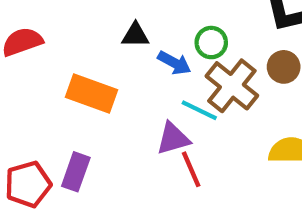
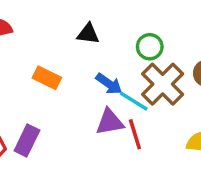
blue arrow: (174, 63) -> (109, 84), moved
orange rectangle: (92, 94) -> (47, 78), size x0.7
red line: (191, 169) -> (135, 134), moved

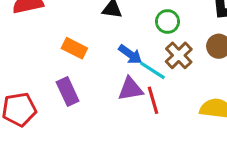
brown cross: (163, 84) -> (179, 55), size x0.7
purple rectangle: (27, 141) -> (68, 91), moved, turned -52

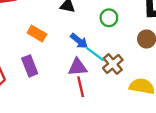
brown cross: (179, 55) -> (113, 64), moved
red line: (153, 100) -> (81, 87), moved

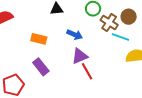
cyan line: (95, 54) -> (120, 37), moved
brown cross: (113, 64) -> (109, 22), moved

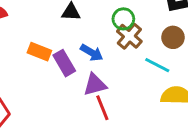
brown cross: (109, 22) -> (129, 36), moved
purple rectangle: (41, 67) -> (64, 63), moved

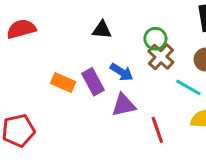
orange rectangle: (39, 52) -> (63, 82), moved
red line: (102, 108) -> (157, 130), moved

